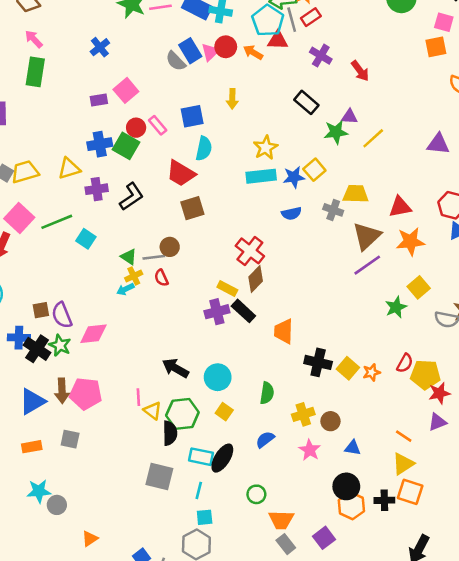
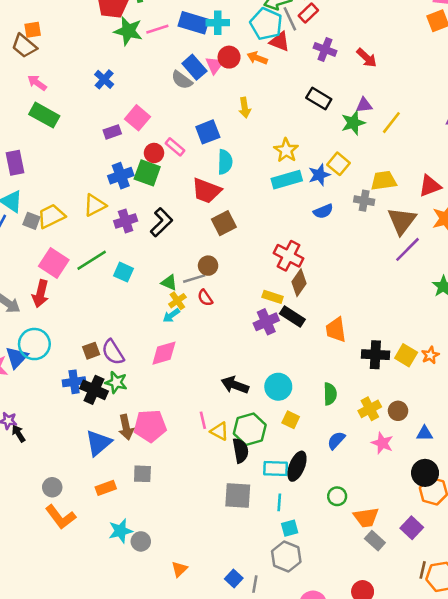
red triangle: (278, 40) -> (280, 42), turned 30
green rectangle: (35, 72) -> (44, 115), turned -60
pink diamond: (93, 334) -> (164, 353), moved

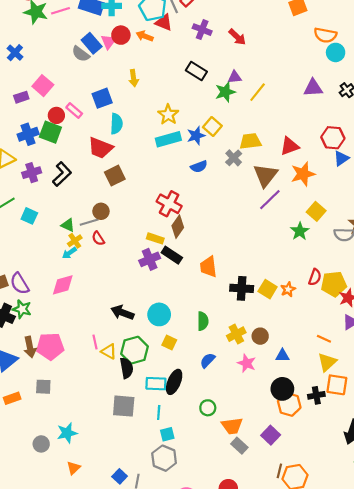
gray cross: (364, 201) -> (234, 158), turned 35
cyan star: (121, 531) -> (67, 433), moved

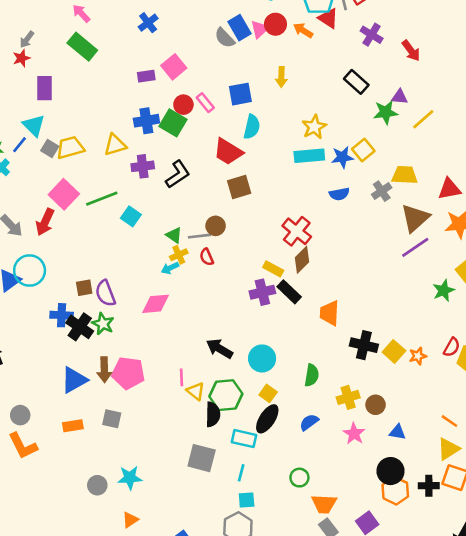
black ellipse: (174, 382) -> (267, 419), moved

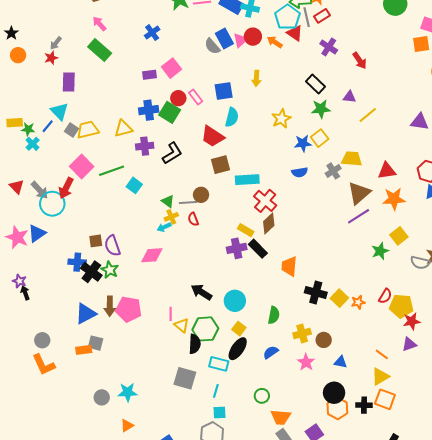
green star: (386, 112) -> (321, 109), moved
cyan rectangle: (309, 156) -> (247, 180), moved
cyan circle: (30, 271) -> (52, 204), moved
gray square: (112, 419) -> (96, 343), moved

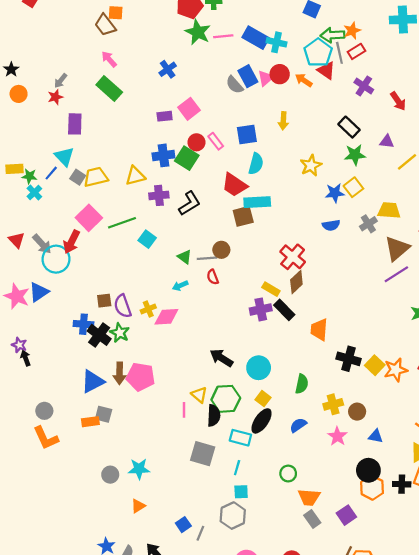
cyan rectangle: (247, 180) -> (257, 202), moved
yellow cross: (171, 217) -> (148, 309), moved
orange star: (358, 302) -> (396, 370), size x1.5
pink line: (171, 314) -> (184, 410), moved

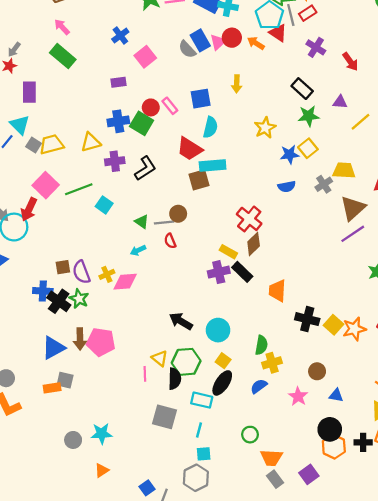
pink square: (189, 109) -> (145, 57), moved
yellow cross: (333, 404) -> (272, 363), moved

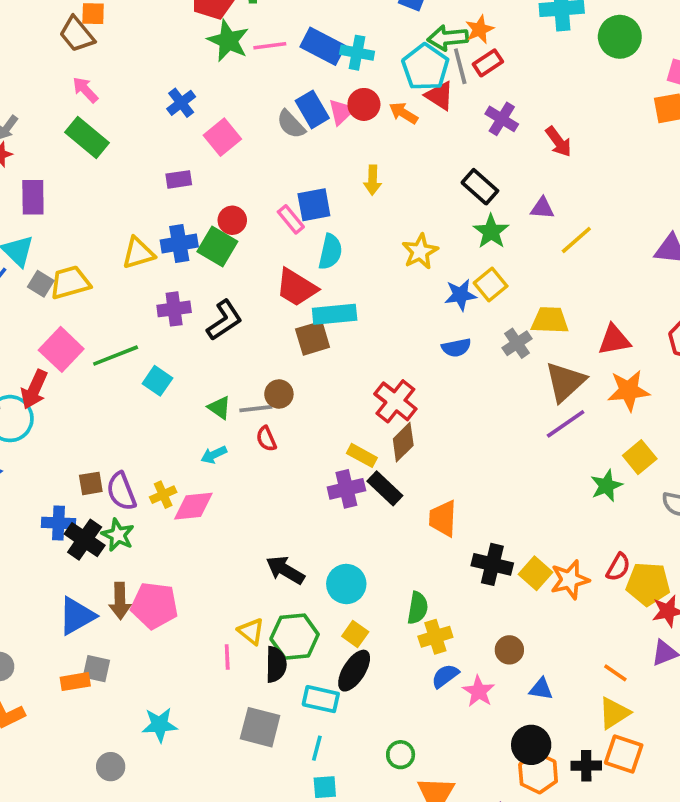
pink rectangle: (170, 106) -> (291, 219), moved
green star: (309, 116) -> (491, 231), turned -30
yellow triangle: (91, 142) -> (138, 253), moved
blue semicircle: (259, 386) -> (445, 676), moved
cyan star: (102, 434) -> (160, 725), moved

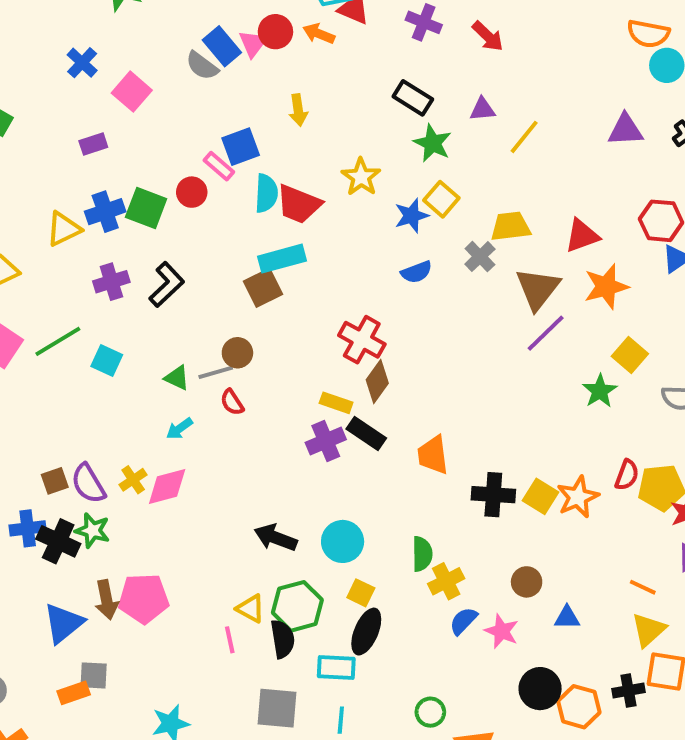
red circle: (232, 220) -> (192, 192), moved
red trapezoid: (296, 287) -> (299, 204), moved
black circle: (531, 745) -> (540, 689), moved

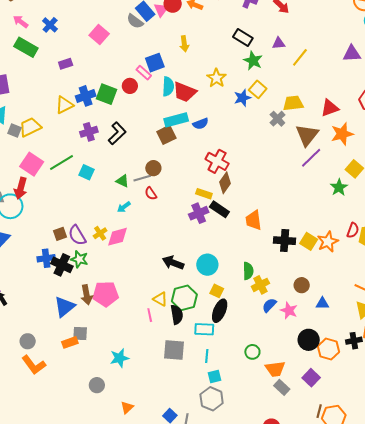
blue cross: (82, 63) -> (50, 25), moved
purple rectangle: (93, 144) -> (66, 64), moved
blue semicircle: (417, 272) -> (201, 124), moved

